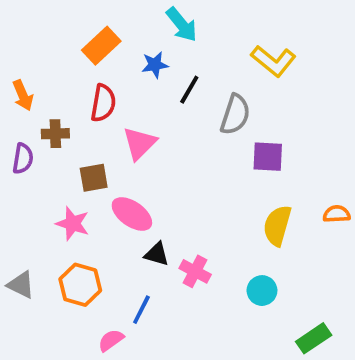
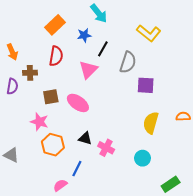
pink triangle: (140, 143) -> (88, 70), moved
pink ellipse: (132, 214) -> (78, 103), moved
orange hexagon: (80, 285) -> (53, 145), moved

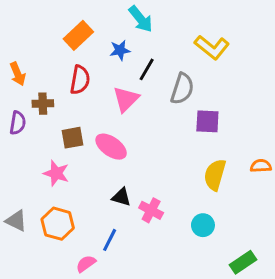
orange hexagon: (53, 145) -> (58, 224), moved

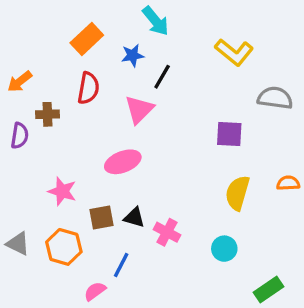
orange arrow: (18, 74) -> (20, 82), turned 75
gray semicircle: (182, 89) -> (275, 98), moved, turned -100
brown square: (72, 138) -> (102, 217), moved
pink ellipse: (111, 147) -> (123, 162), turned -56

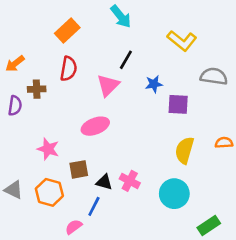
blue star: (133, 55) -> (154, 84), moved
black triangle: (134, 217) -> (104, 182), moved
cyan circle: (224, 249) -> (174, 194), size x1.5

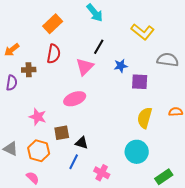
pink cross: (130, 181) -> (102, 173), moved
pink semicircle: (74, 227) -> (33, 178), moved, turned 80

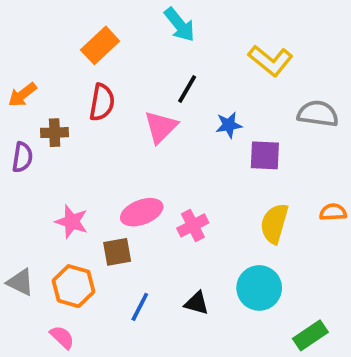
pink ellipse: (75, 99) -> (142, 212), moved
black triangle: (82, 143) -> (197, 303), moved
pink cross: (102, 173) -> (193, 225), moved, turned 35

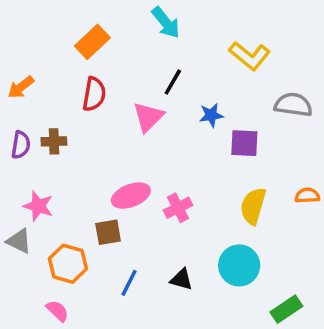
brown cross: (55, 133) -> (54, 141), moved
pink star: (72, 222) -> (38, 206), moved
gray triangle: (20, 282) -> (19, 241), moved

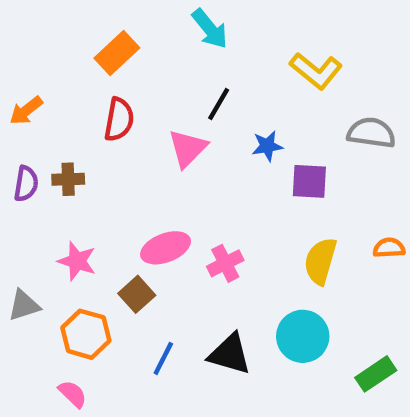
pink star: (38, 206) -> (77, 261), moved
brown square: (108, 232) -> (137, 294), turned -32
gray triangle: (19, 241) -> (24, 305), turned -44
black triangle: (181, 279) -> (230, 354), size x1.5
green rectangle: (286, 309) -> (376, 374), moved

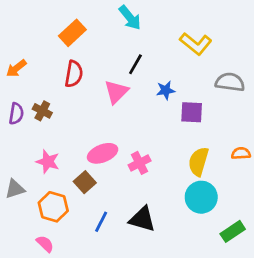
brown cross: (68, 179) -> (42, 111), turned 30
cyan circle: (303, 336) -> (201, 197), moved

